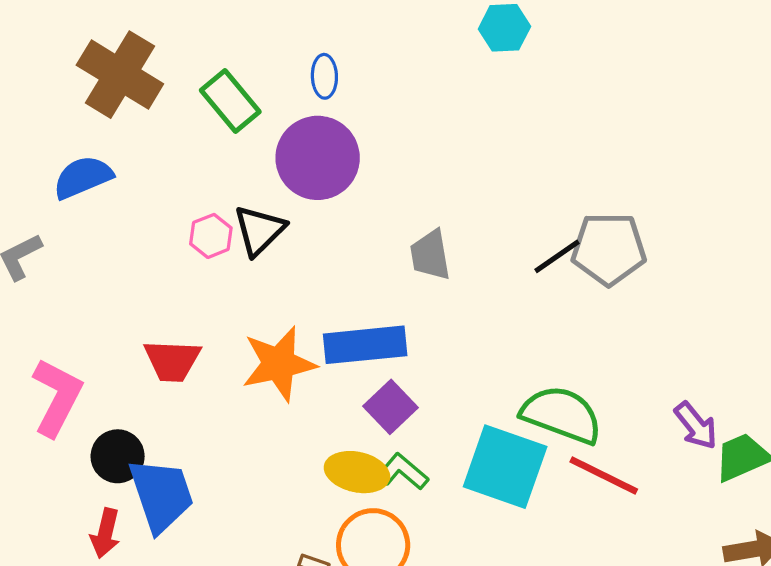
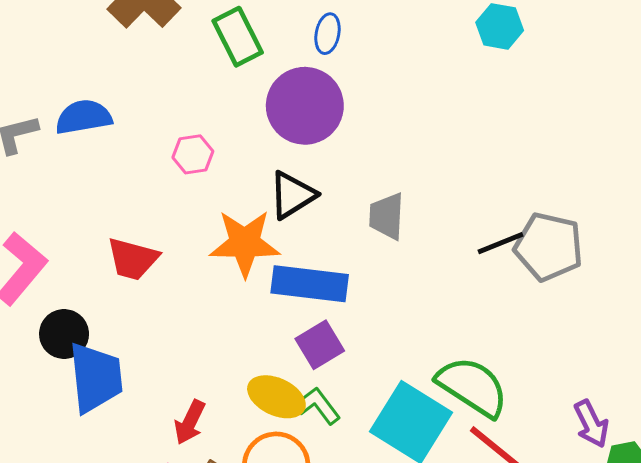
blue semicircle: (83, 177) -> (84, 117), moved
black triangle: (259, 230) -> (292, 195), moved
orange star: (279, 364) -> (245, 243), moved
red arrow: (105, 533) -> (190, 422), moved

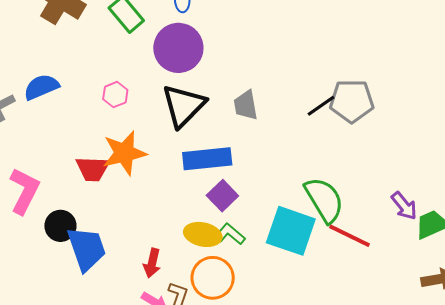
black triangle: (292, 195) -> (183, 106), size x1.4
orange star: (245, 243) -> (124, 153), moved
green semicircle: (472, 387) -> (324, 200), turned 39

